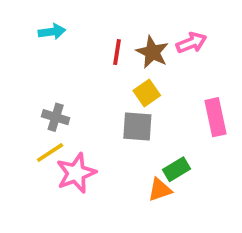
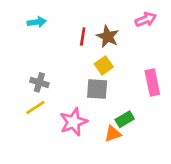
pink arrow: (191, 43) -> (146, 19), moved
pink star: (76, 173) -> (73, 122), moved

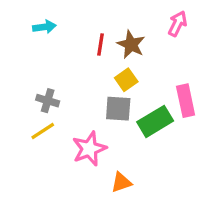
pink arrow: (146, 19) -> (177, 24), turned -42
green rectangle: (125, 119) -> (155, 121), moved, size x1.5
orange triangle: (113, 134) -> (121, 182), moved

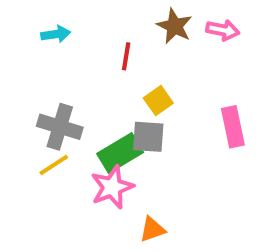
pink arrow: (177, 24) -> (223, 30), turned 75
brown star: (131, 44) -> (174, 26), moved
gray cross: (48, 101) -> (60, 127), size x1.5
green rectangle: (155, 121) -> (120, 153), moved

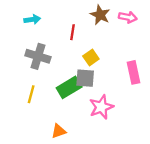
gray cross: (60, 127) -> (38, 56), moved
yellow line: (54, 165) -> (31, 94), turned -42
pink star: (112, 187) -> (101, 107), moved
orange triangle: (152, 229) -> (59, 131), moved

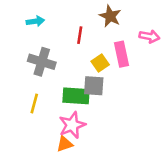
pink arrow: (128, 17) -> (149, 36), moved
pink rectangle: (134, 72) -> (122, 54), moved
green rectangle: (69, 87) -> (76, 96), turned 35
pink star: (101, 107) -> (72, 125), moved

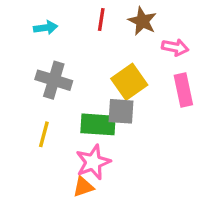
red line: (80, 35) -> (101, 19), moved
pink arrow: (149, 36) -> (175, 47), moved
pink rectangle: (122, 54) -> (183, 90), moved
yellow square: (100, 63) -> (129, 82), size x1.5

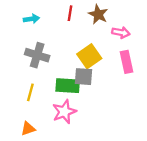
orange triangle: (83, 187) -> (28, 129), moved

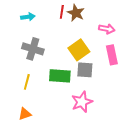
brown star: (98, 14) -> (76, 13), moved
gray square: (84, 77) -> (85, 70), moved
pink star: (64, 112) -> (82, 102), moved

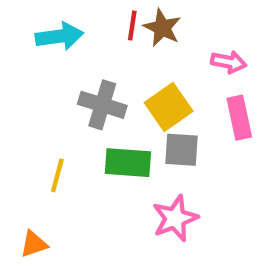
cyan arrow: (28, 17) -> (59, 36), size x1.5
gray cross: (33, 49) -> (102, 105), moved
orange triangle: (25, 114) -> (34, 244), moved

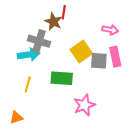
brown star: (162, 28) -> (53, 22), moved
cyan arrow: (59, 36) -> (29, 55), moved
gray cross: (102, 105) -> (39, 41), moved
gray square: (181, 150) -> (99, 61), moved

